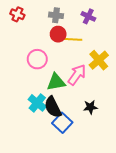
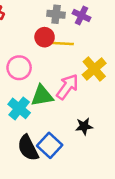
gray cross: (56, 15) -> (56, 14), moved
cyan cross: (37, 103) -> (19, 108), moved
black semicircle: (53, 107) -> (28, 148), moved

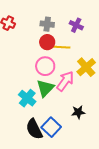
gray cross: (56, 14) -> (47, 24), moved
pink circle: (19, 68) -> (45, 66), moved
green triangle: (42, 96) -> (45, 88), turned -36

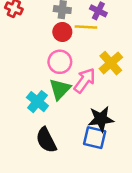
yellow line: (61, 47) -> (86, 27), moved
black star: (78, 112) -> (101, 119), size x1.5
blue square: (51, 127) -> (95, 138), moved, turned -30

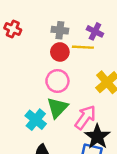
pink arrow: (85, 80) -> (85, 117), moved
black star: (101, 119) -> (97, 137), turned -30

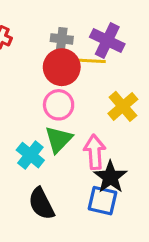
purple cross: (95, 31) -> (107, 41), size x1.5
red circle: (60, 52) -> (62, 67), size x1.5
pink arrow: (85, 117) -> (95, 152), turned -40

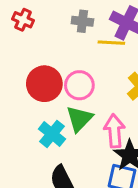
red circle: (62, 67) -> (44, 84), moved

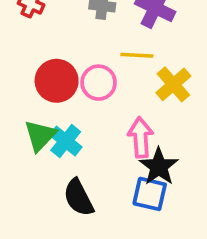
yellow line: (111, 43) -> (137, 55), moved
green triangle: (79, 119) -> (40, 136), moved

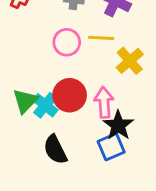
red circle: (57, 81) -> (70, 95), moved
pink circle: (99, 83) -> (67, 42), moved
blue square: (150, 194) -> (111, 147), turned -36

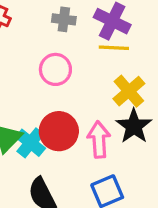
yellow line: (101, 38) -> (114, 48), moved
black star: (118, 125) -> (134, 126), moved

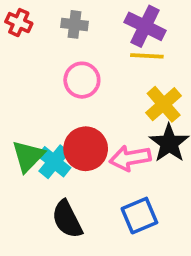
gray cross: (64, 19) -> (74, 24), moved
pink arrow: (99, 139) -> (130, 158), turned -96

